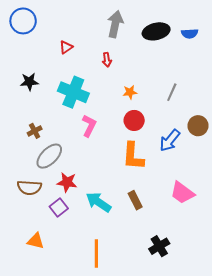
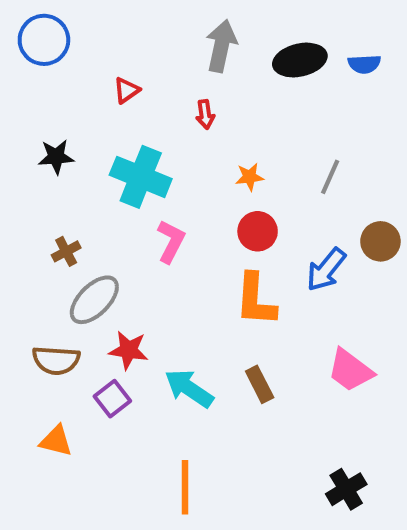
orange triangle: (36, 241) -> (56, 441), moved
black cross: (159, 246) -> (346, 489), moved

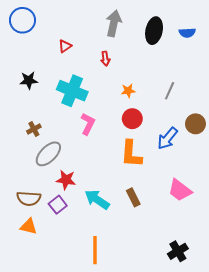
black ellipse: (300, 60) -> (154, 31), turned -65
brown semicircle: (56, 360) -> (29, 198), moved

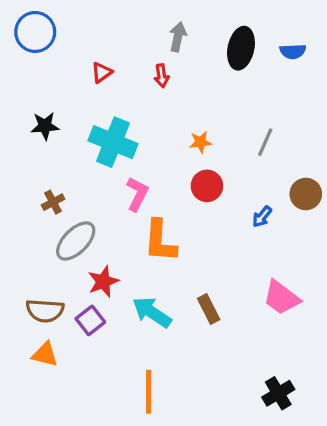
gray arrow: (114, 23) -> (178, 37), size x0.7
red arrow: (105, 59) -> (162, 76), moved
blue arrow: (168, 138) -> (262, 217), size x0.6
orange L-shape: (131, 154) -> (160, 241), moved
red star: (66, 180) -> (103, 281), turned -30

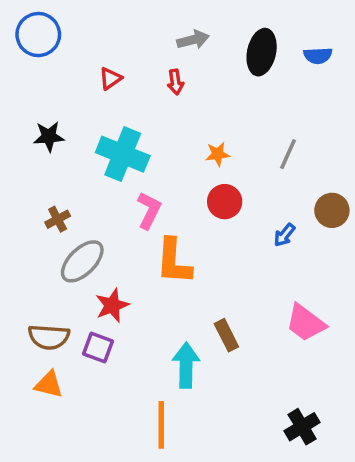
gray arrow: (178, 37) -> (193, 40), turned 64
cyan arrow: (152, 312) -> (186, 365), moved, turned 57
purple square: (90, 320) -> (98, 348), turned -32

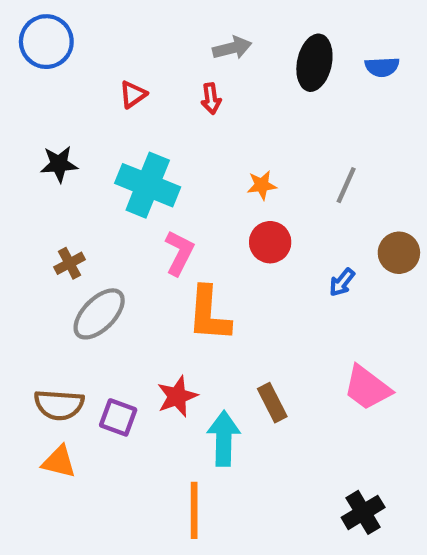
red star: (112, 305) -> (177, 396), moved

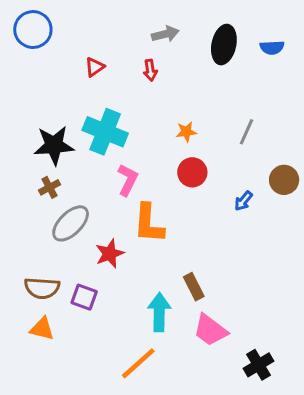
black star: (59, 164) -> (54, 145), moved, size x1.5
pink trapezoid: (367, 388) -> (210, 330), moved
red star: (177, 396) -> (110, 254), moved
orange line: (194, 510) -> (138, 363), turned 48

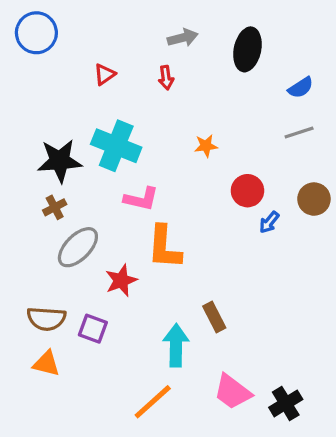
blue semicircle: (272, 48) -> (301, 88), moved, turned -30
gray line: (246, 132) -> (299, 133), moved, turned 48
red circle: (192, 172) -> (247, 191), moved
pink L-shape: (128, 180) -> (141, 199), turned 76
pink trapezoid: (210, 330) -> (233, 392), moved

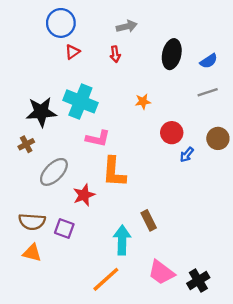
blue circle: (36, 33) -> (61, 23), moved
black ellipse: (247, 49) -> (172, 54), moved
brown cross: (55, 207) -> (26, 144), moved

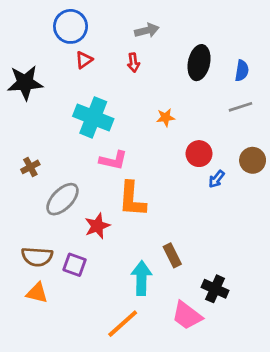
blue semicircle: (209, 61) -> (242, 71), turned -48
black star: (41, 112) -> (25, 83), moved
black cross: (198, 281) -> (215, 289), moved, turned -35

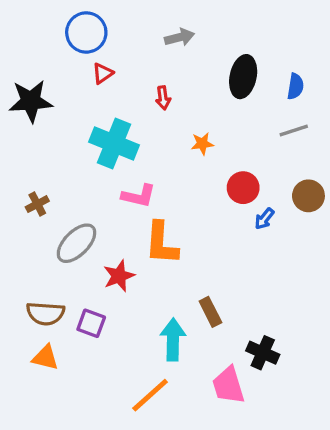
red arrow: (133, 63) -> (163, 98), moved
pink trapezoid: (187, 316) -> (228, 385), turned 36

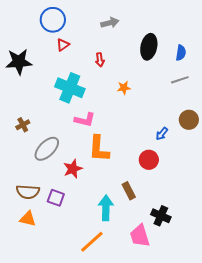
red circle: (243, 188) -> (149, 160), moved

